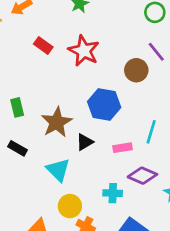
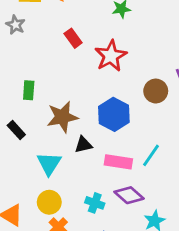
pink rectangle: (123, 148) -> (118, 162), size x1.4

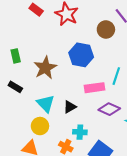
black triangle: (83, 145) -> (70, 107), moved
yellow circle: (49, 202) -> (40, 126), moved
cyan cross: (95, 203) -> (80, 132), moved

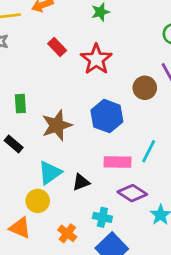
cyan triangle: (46, 104) -> (50, 173), turned 30
cyan cross: (80, 132) -> (102, 217), moved

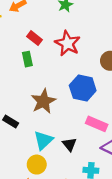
green rectangle: (20, 104) -> (27, 59), moved
pink rectangle: (118, 162) -> (97, 124), turned 30
black triangle: (81, 182) -> (69, 144), turned -40

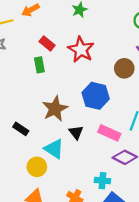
cyan triangle: (43, 140) -> (54, 149), turned -45
black triangle: (69, 144) -> (76, 132), moved
yellow circle: (37, 165) -> (37, 167), moved

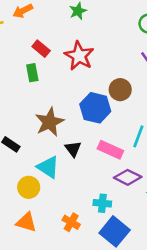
brown circle: (124, 68) -> (120, 90), moved

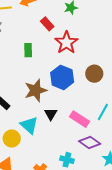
red rectangle: (41, 49) -> (47, 24), moved
blue hexagon: (95, 108) -> (62, 77), moved

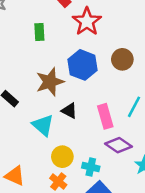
black triangle: (51, 114) -> (69, 111), turned -32
pink rectangle: (80, 119) -> (105, 116), turned 42
yellow circle: (12, 139) -> (62, 157), moved

